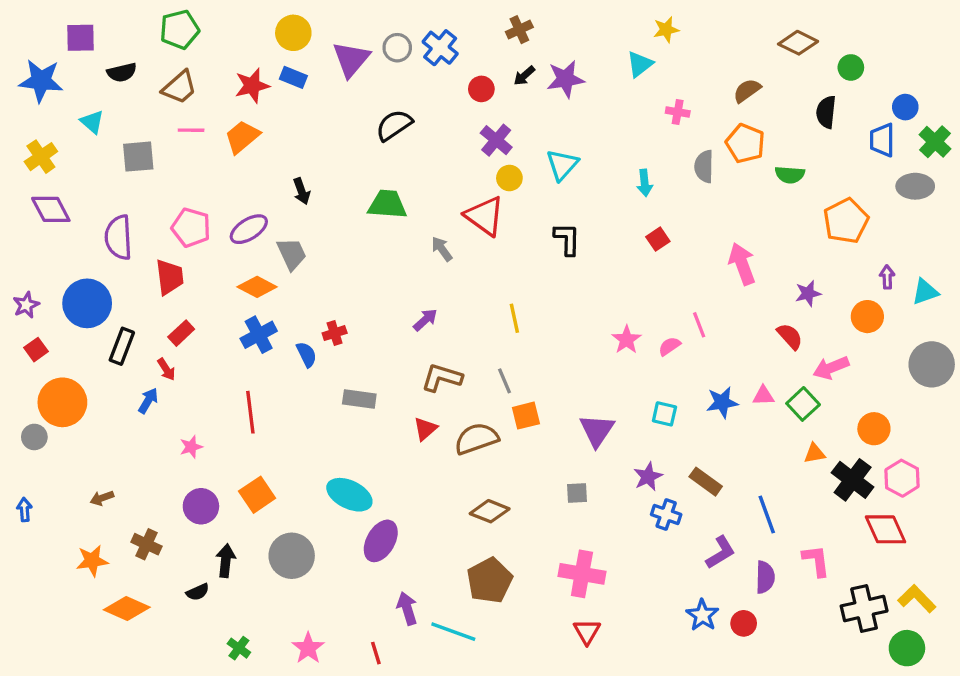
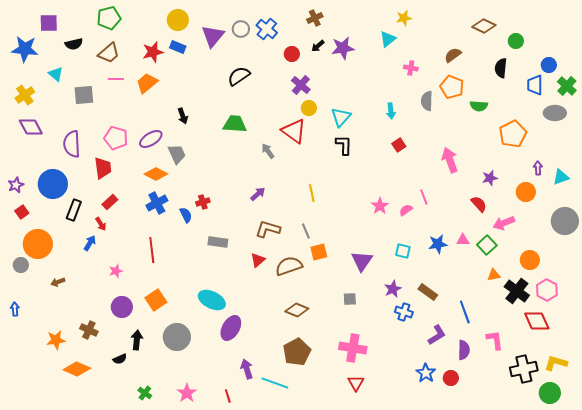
cyan triangle: (562, 165) -> (341, 117), moved
brown arrow: (102, 498) -> (58, 282), moved
yellow L-shape: (917, 599) -> (556, 363), turned -30

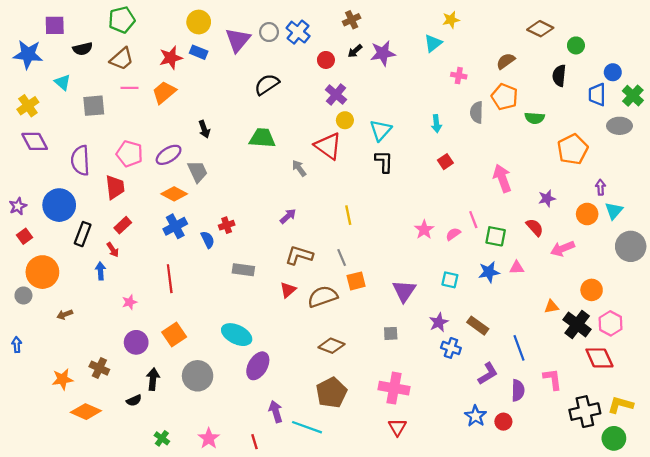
cyan triangle: (561, 177) -> (614, 211), moved, turned -30
blue arrow: (90, 243) -> (100, 271), turned -35
green square: (487, 245) -> (496, 236), moved, turned -36

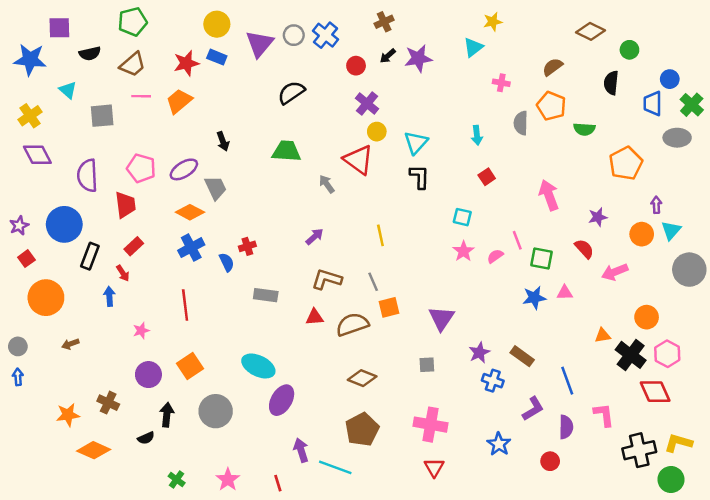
cyan square: (450, 280) -> (462, 217), moved
red triangle: (288, 290) -> (315, 317), turned 36
gray circle: (23, 295) -> (18, 346), moved
blue star: (475, 416) -> (499, 444), moved

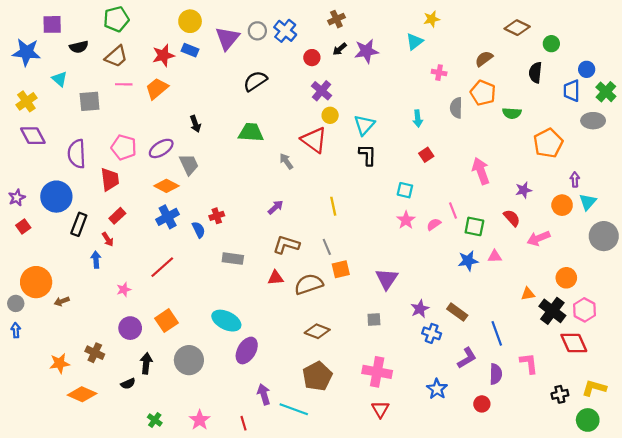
orange circle: (46, 298) -> (36, 282), moved
red line: (185, 305) -> (162, 267), turned 55
black cross: (639, 450) -> (560, 394), size x0.6

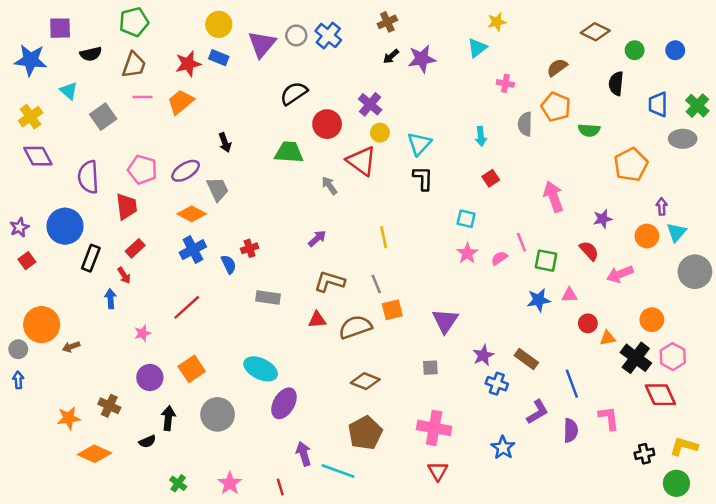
brown trapezoid: (116, 56) -> (134, 65), turned -30
red circle: (312, 58) -> (327, 124), moved, size x1.5
blue circle: (587, 69) -> (675, 50), moved
gray square: (90, 101) -> (103, 117), turned -30
red circle: (482, 404) -> (588, 323), moved

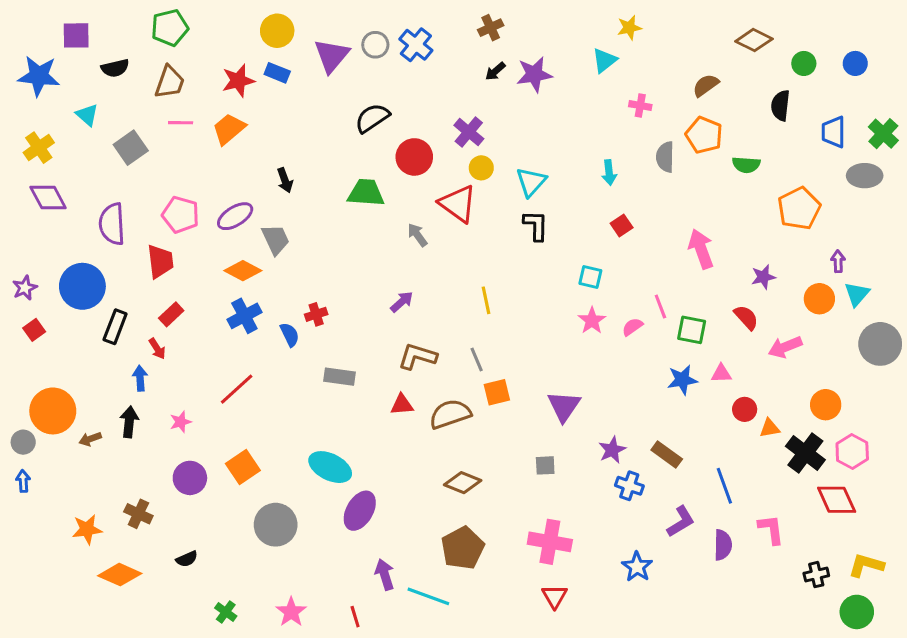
black arrow: (168, 418) -> (129, 422), moved

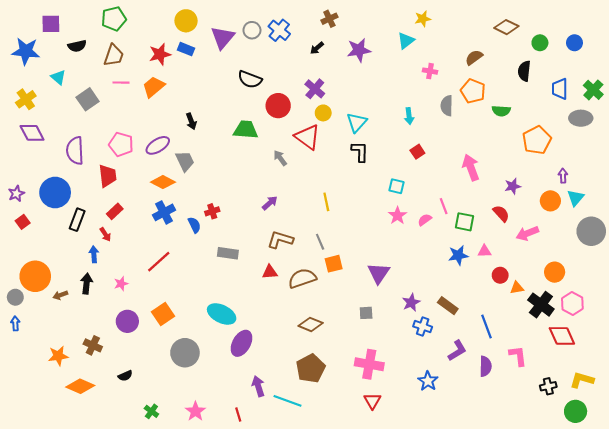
black arrow: (495, 71) -> (317, 48), moved
black semicircle: (372, 118) -> (250, 79), turned -125

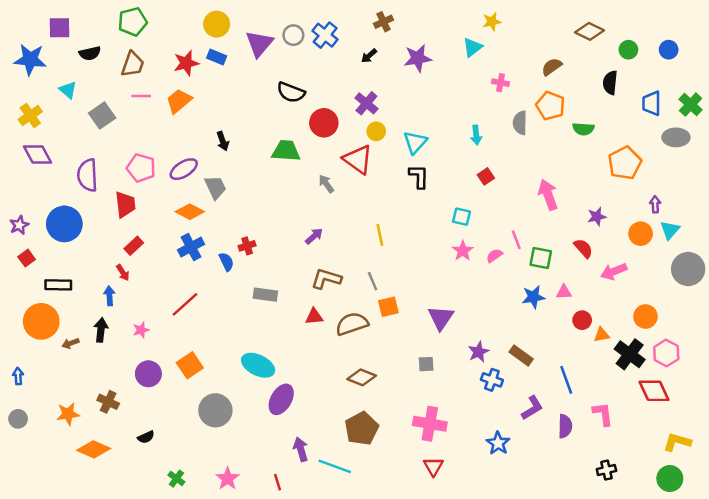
black rectangle: (77, 220) -> (58, 285), moved, turned 70
gray circle: (15, 297) -> (18, 419), moved
black cross: (548, 386) -> (606, 470), moved

